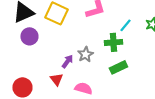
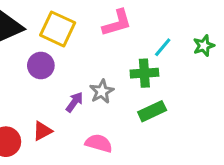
purple circle: (29, 36) -> (41, 66), moved
red triangle: (56, 79) -> (42, 131), moved, turned 40

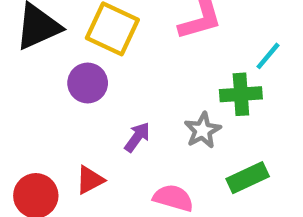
gray star: (102, 91) -> (203, 130), moved
green rectangle: (152, 111) -> (248, 178), moved

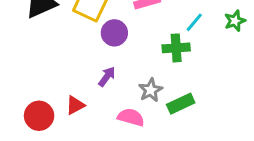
purple circle: (88, 83) -> (114, 33), moved
gray star: (203, 130) -> (151, 90), moved

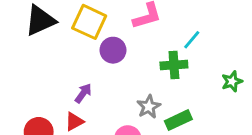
green star: (235, 21) -> (232, 81), moved
purple arrow: (107, 77) -> (83, 93), moved

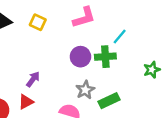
yellow square: (89, 22) -> (38, 22), size x0.6
purple circle: (113, 50) -> (80, 57), moved

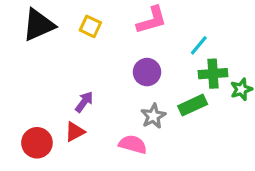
green cross: (105, 57) -> (213, 74), moved
green rectangle: (109, 101) -> (193, 105), moved

